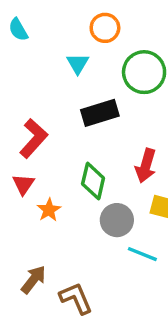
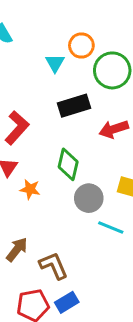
orange circle: (105, 28) -> (81, 45), moved
red arrow: (146, 166) -> (114, 129), moved, turned 56
orange star: (49, 210) -> (30, 189), turned -30

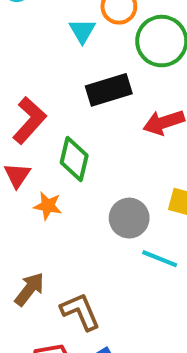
green diamond: (68, 164) -> (74, 159), moved

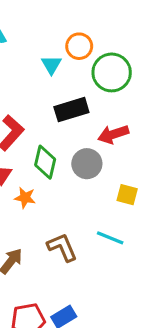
gray circle: (129, 218) -> (87, 164), moved
brown L-shape: (80, 312) -> (62, 247), moved

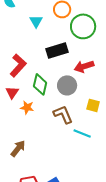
cyan triangle: (51, 65) -> (36, 21), moved
brown L-shape: (62, 247) -> (63, 114), moved

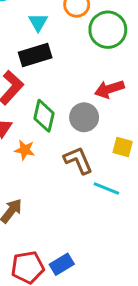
black rectangle: (57, 50) -> (35, 55), moved

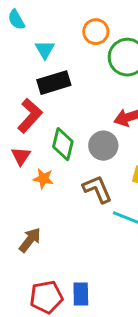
cyan triangle: (38, 22) -> (45, 50), moved
blue rectangle: (62, 264) -> (81, 294), turned -60

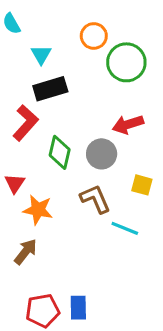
red triangle: (21, 156) -> (15, 183), moved
orange star: (43, 179) -> (38, 210), moved, size x1.4

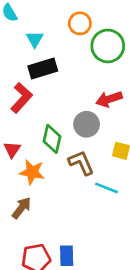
green diamond: (60, 152) -> (52, 139), moved

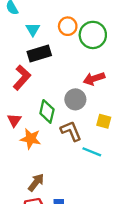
orange circle: (80, 23) -> (68, 26), moved
brown arrow: (21, 208) -> (36, 182), moved

